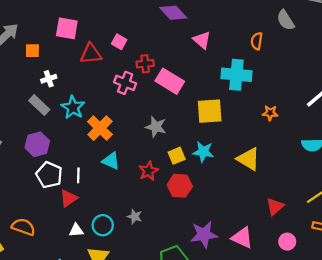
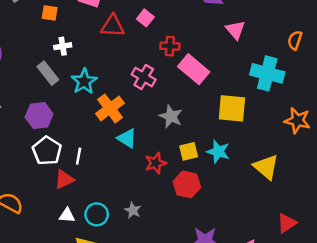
pink cross: (125, 83) -> (144, 77), moved
orange star: (270, 113) -> (297, 121), size x1.5
cyan triangle: (111, 161) -> (127, 138), moved

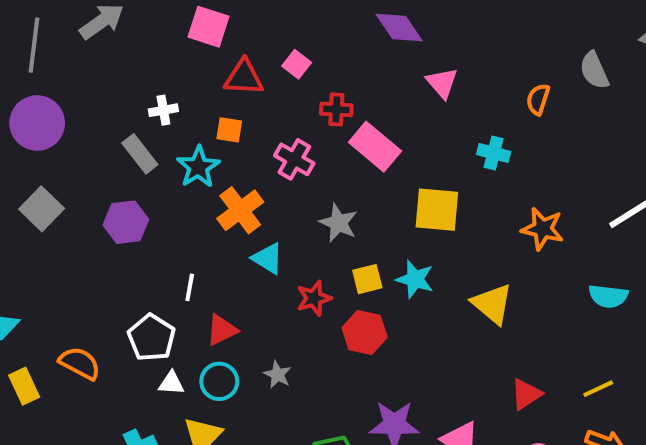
orange square: (50, 13) -> (229, 130), moved
cyan cross: (267, 73) -> (494, 153), size x0.6
white pentagon: (47, 151) -> (152, 338), moved
red triangle: (64, 179) -> (222, 330), moved

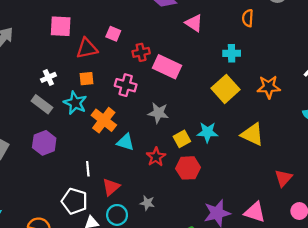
yellow square: (437, 210) -> (226, 89), moved, turned -32

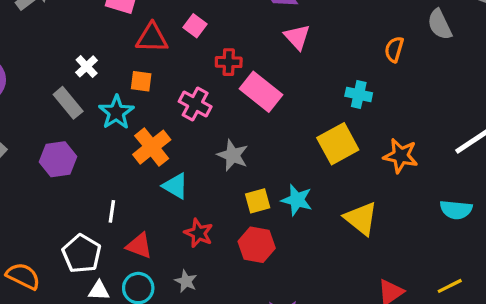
pink triangle: (194, 23) -> (297, 37), moved
white cross: (48, 77) -> (87, 66), turned -32
red star: (156, 157) -> (199, 233), moved, turned -30
red triangle: (111, 187) -> (139, 246), turned 48

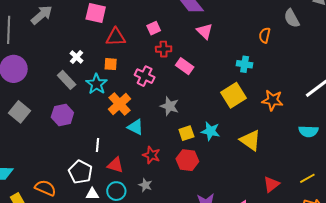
pink square: (195, 26) -> (154, 28), moved, turned 32
pink rectangle: (261, 92) -> (185, 66), size x0.7

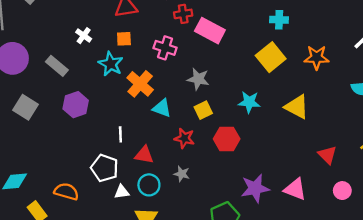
pink rectangle: (185, 66) -> (210, 31), size x1.4
gray rectangle: (67, 80) -> (57, 66), moved
yellow square: (186, 133) -> (203, 110), moved
red triangle: (271, 184) -> (327, 155), turned -30

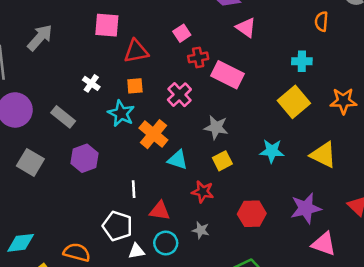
pink cross: (165, 48) -> (179, 95), turned 30
red hexagon: (227, 139) -> (252, 214), moved
purple star: (255, 188) -> (306, 208), moved

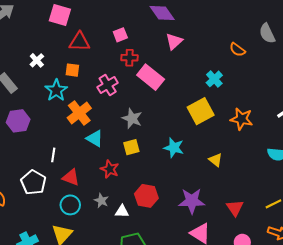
orange semicircle: (321, 21) -> (237, 50), turned -70
pink triangle: (246, 27) -> (174, 41), turned 30
cyan cross: (302, 61) -> (214, 79), turned 35
yellow triangle: (323, 155) -> (216, 160), size x0.6
white triangle: (136, 251) -> (122, 211), moved

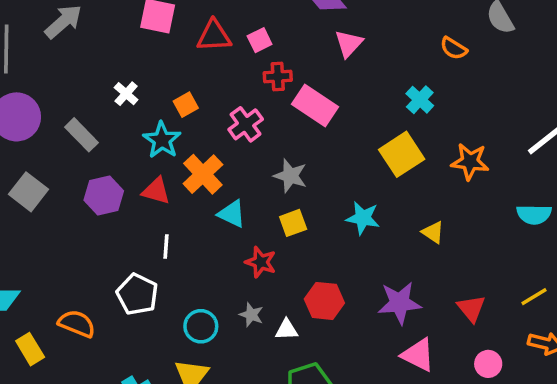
red triangle: (79, 42) -> (214, 36), moved
orange square: (72, 70) -> (186, 105), turned -32
red triangle: (71, 177) -> (156, 191), moved

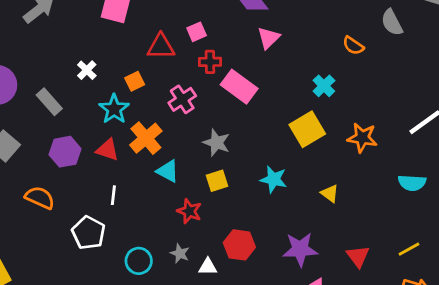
red triangle: (214, 36) -> (161, 47), moved
orange semicircle: (77, 324) -> (40, 198), moved

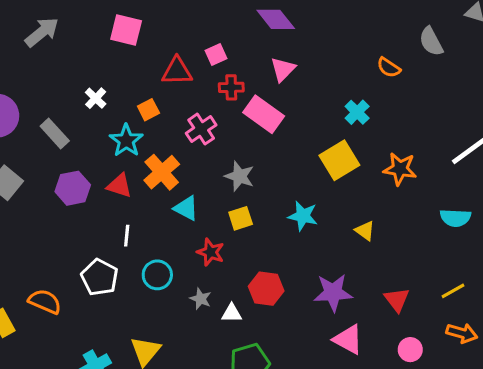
pink triangle: (269, 38) -> (283, 69), moved
orange semicircle: (40, 198) -> (45, 302), moved
cyan circle: (139, 261) -> (157, 275), moved

